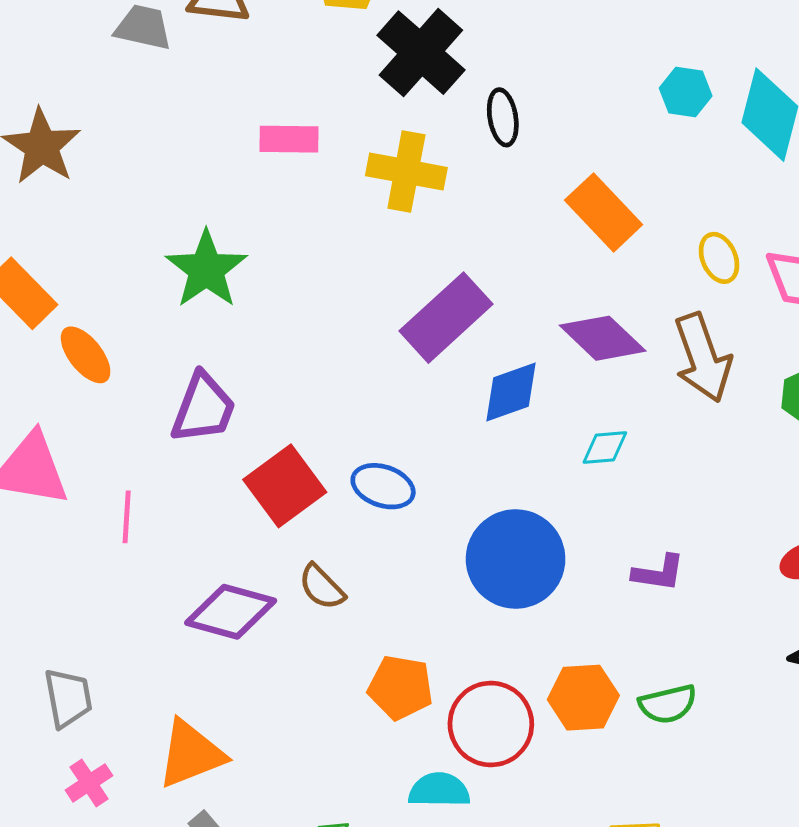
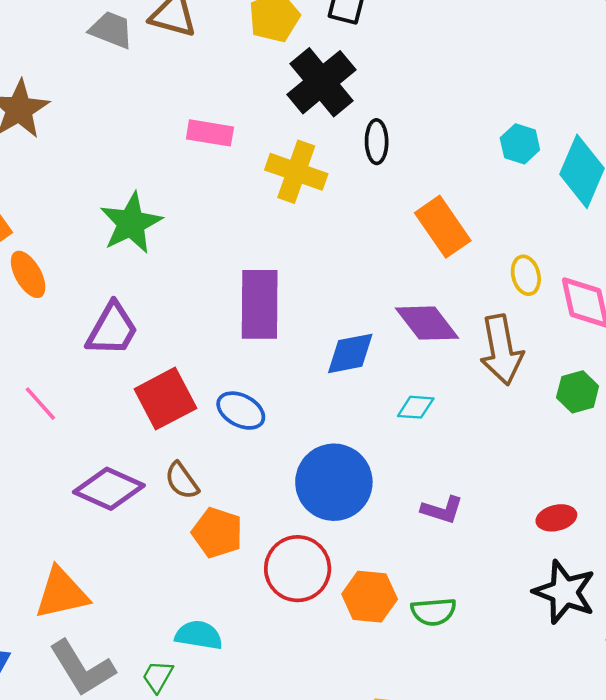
purple rectangle: (446, 318) -> (260, 304), moved, turned -56
pink line: (127, 517) -> (40, 404), turned -54
orange pentagon: (400, 687) -> (217, 533), moved
red circle: (491, 724) -> (298, 569), moved
cyan semicircle: (439, 790) -> (199, 635), moved

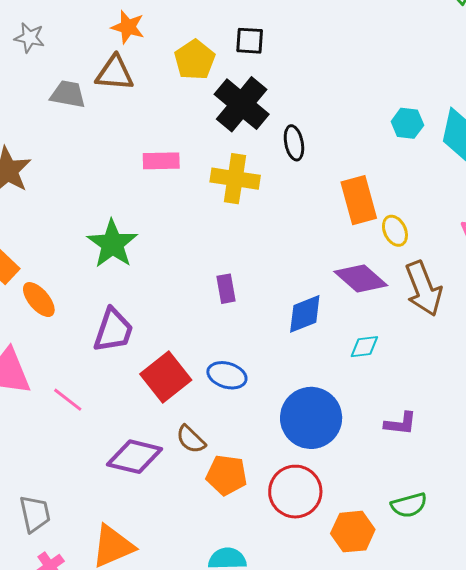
orange rectangle: (443, 227) -> (359, 200), turned 30
yellow ellipse: (526, 275) -> (395, 231), moved
purple rectangle: (260, 304) -> (226, 289), size x0.5
orange hexagon: (370, 597) -> (353, 532), moved

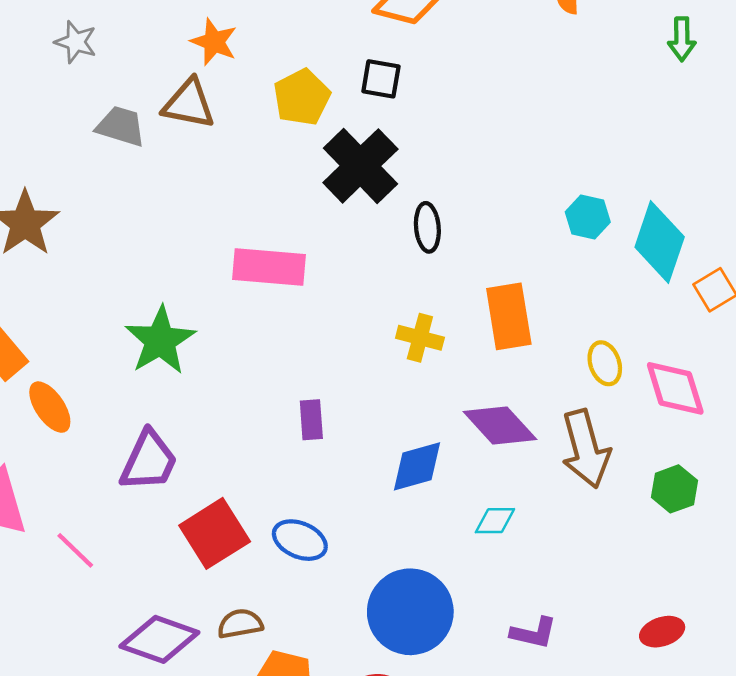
pink rectangle: (161, 161) -> (269, 267), moved, size x1.4
yellow cross: (235, 179) -> (420, 338), moved, size x0.7
yellow ellipse: (395, 231) -> (605, 363), moved
brown semicircle: (191, 439) -> (240, 624), turned 120

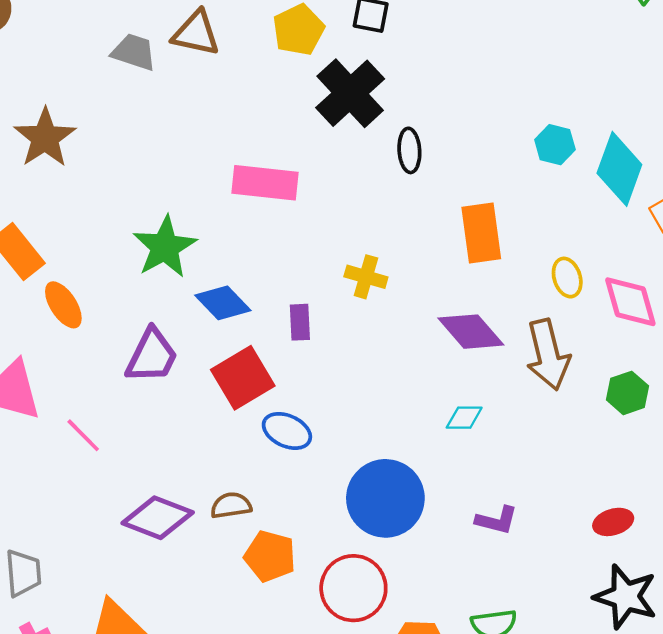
yellow cross: (420, 338) -> (366, 277), moved
blue diamond: (417, 466) -> (223, 303), moved, turned 60
red square: (215, 533) -> (243, 378), moved

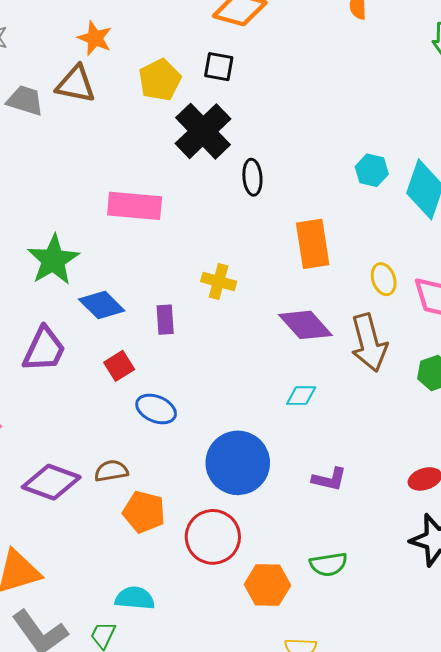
red square: (243, 378) -> (119, 366), size x0.6

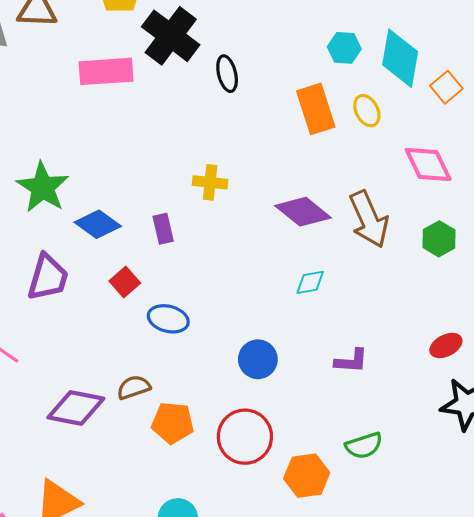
pink rectangle: (135, 206) -> (106, 71), moved
orange rectangle: (313, 244) -> (316, 109), moved
yellow ellipse: (384, 279) -> (367, 111), moved
blue circle: (238, 463) -> (258, 359), size x0.6

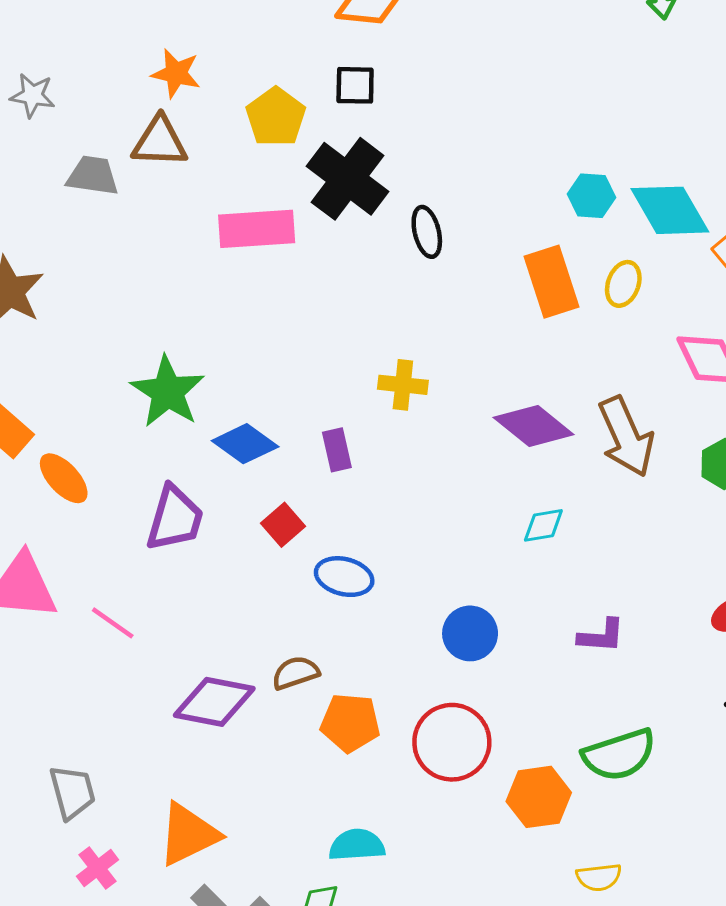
cyan diamond: (400, 58) -> (670, 210), turned -40
yellow ellipse: (367, 111) -> (623, 284), turned 48
green semicircle: (364, 446) -> (619, 755), size x1.4

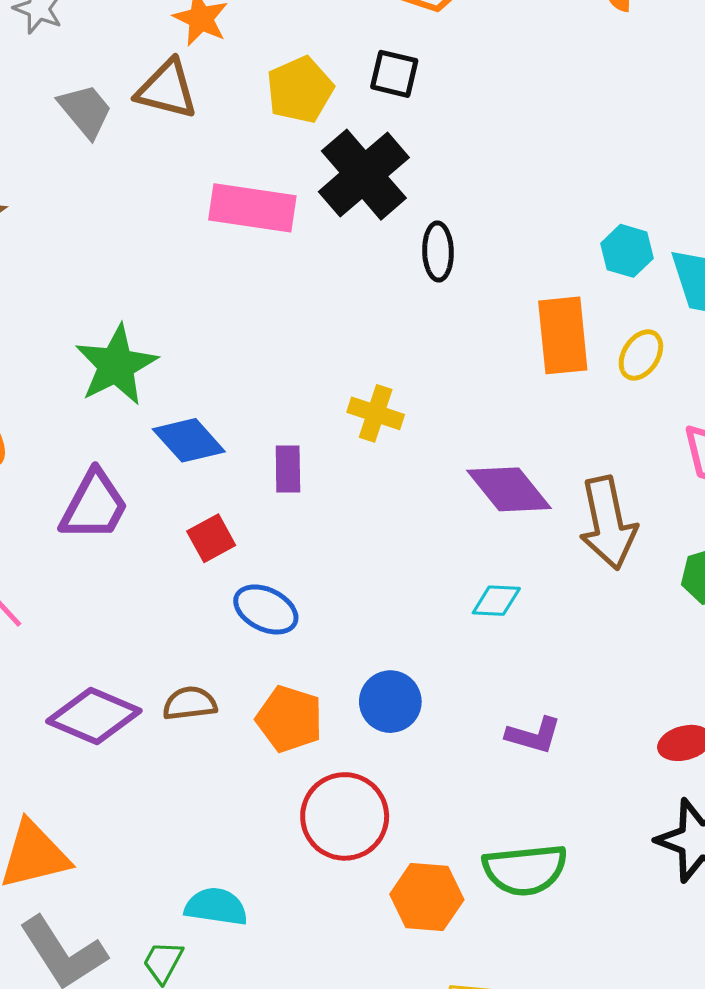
gray trapezoid: (93, 176) -> (85, 111), turned 30
orange pentagon: (350, 723) -> (289, 719), moved

